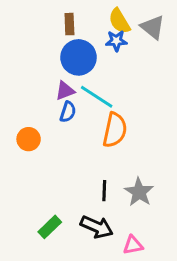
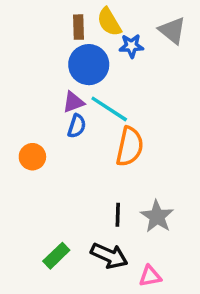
yellow semicircle: (119, 21) -> (109, 22), moved

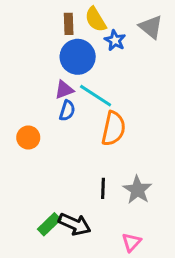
blue star: (131, 46) -> (115, 40), turned 30
black arrow: (109, 256) -> (75, 224), moved
pink triangle: (150, 276) -> (131, 242), turned -36

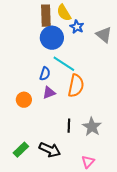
brown rectangle: (69, 24) -> (46, 16), size x1.5
gray triangle: (151, 27) -> (104, 35), moved
purple triangle: (64, 90) -> (49, 93), moved
orange circle: (28, 138) -> (24, 100), moved
green rectangle: (49, 224) -> (21, 150), moved

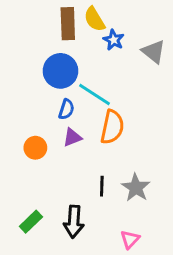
blue circle: (52, 38) -> (60, 71), moved
black arrow: (50, 150) -> (74, 222), turned 70

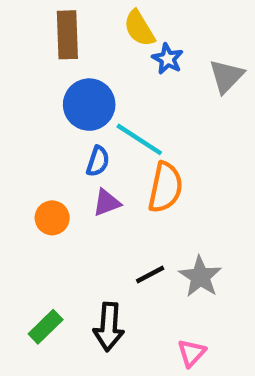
brown rectangle: (68, 24) -> (67, 35), moved
gray triangle: (154, 52) -> (226, 76), turned 35
black line: (102, 186) -> (150, 274), turned 60

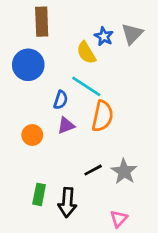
yellow semicircle: (139, 28) -> (86, 53), moved
gray triangle: (226, 76) -> (132, 34), moved
blue circle: (89, 105) -> (28, 65), moved
green rectangle: (46, 327) -> (39, 194), moved, turned -35

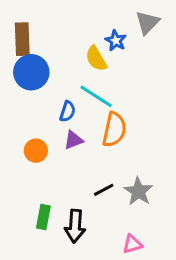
brown rectangle: (42, 22) -> (22, 39), moved
gray triangle: (132, 34) -> (147, 22), moved
pink triangle: (119, 219) -> (132, 244), turned 30

